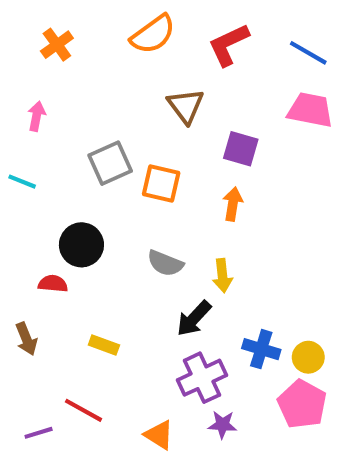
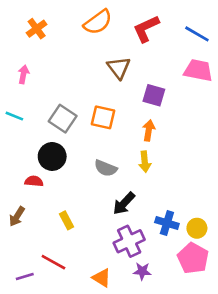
gray square: (110, 163) -> (63, 119), moved, turned -32
yellow arrow: (222, 275) -> (145, 162), moved
brown arrow: (26, 339) -> (17, 216), turned 54
yellow rectangle: (104, 345) -> (67, 220), turned 42

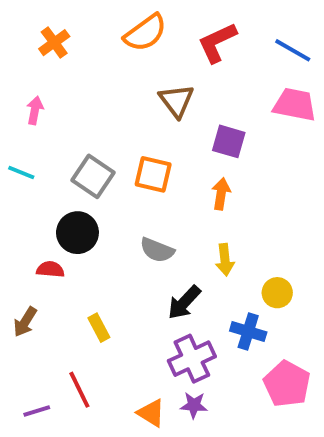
yellow arrow: (145, 162) -> (225, 260), moved
yellow circle: (197, 228) -> (277, 293), moved
red line: (53, 262) -> (79, 390), turned 35
purple star: (142, 271) -> (194, 405), moved

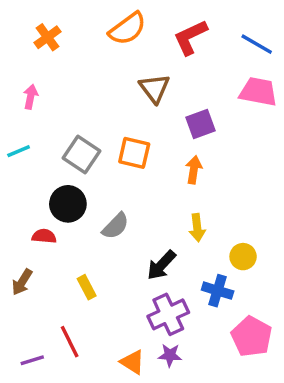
purple square: (229, 141) -> (201, 124), turned -36
cyan line: (21, 172) -> (19, 151), turned -45
gray semicircle: (157, 250) -> (116, 226), moved, turned -68

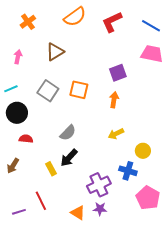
brown triangle: (155, 88) -> (55, 52), moved, turned 36
black circle: (68, 204) -> (17, 113), moved
yellow arrow: (197, 228) -> (116, 134), turned 70
black arrow: (161, 265) -> (69, 158), moved

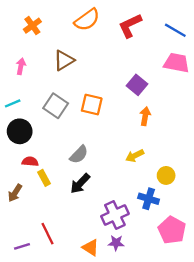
purple square: (118, 73) -> (137, 85), turned -30
orange arrow: (114, 100) -> (145, 116), moved
yellow rectangle: (51, 169) -> (44, 178), moved

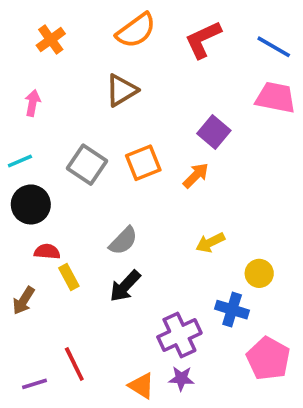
brown triangle: (64, 60) -> (121, 90), moved
orange square: (92, 105) -> (143, 163), turned -35
orange arrow: (145, 116) -> (196, 175), moved, turned 36

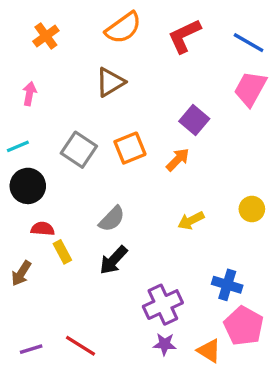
pink trapezoid: (276, 98) -> (250, 89), turned -72
yellow circle: (259, 273) -> (252, 209), moved
blue cross: (232, 310) -> (227, 285), moved
red line: (74, 364) -> (81, 346), moved, turned -32
orange triangle: (141, 386) -> (209, 351), moved

